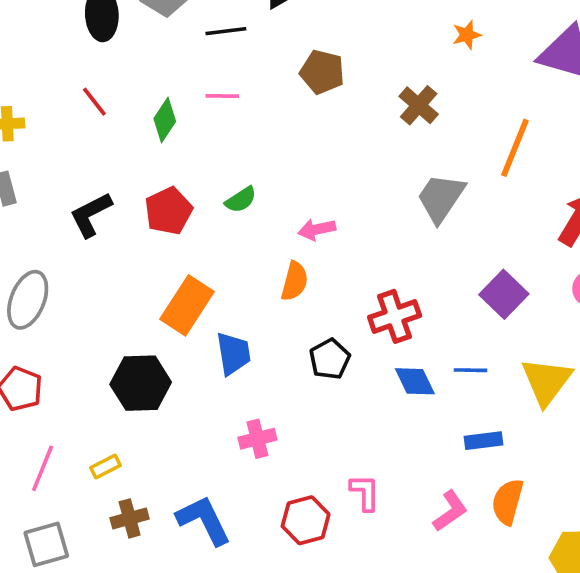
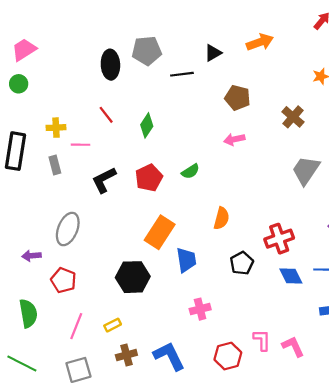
pink line: (222, 96) -> (81, 145), moved
pink arrow: (317, 229) -> (234, 139), moved
pink L-shape: (450, 511) -> (293, 346), moved, turned -80

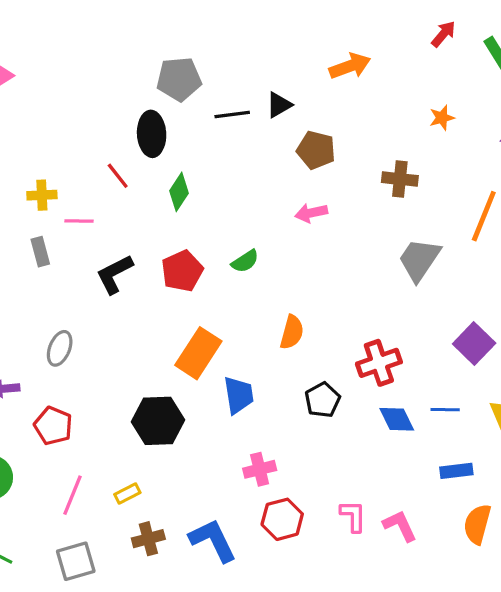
black triangle: (213, 53) -> (279, 105), moved
black ellipse: (110, 65) -> (152, 134), moved
brown cross: (293, 117) -> (400, 179), turned -35
gray ellipse: (68, 229) -> (60, 348), size x0.7
red hexagon: (228, 356) -> (282, 519), moved

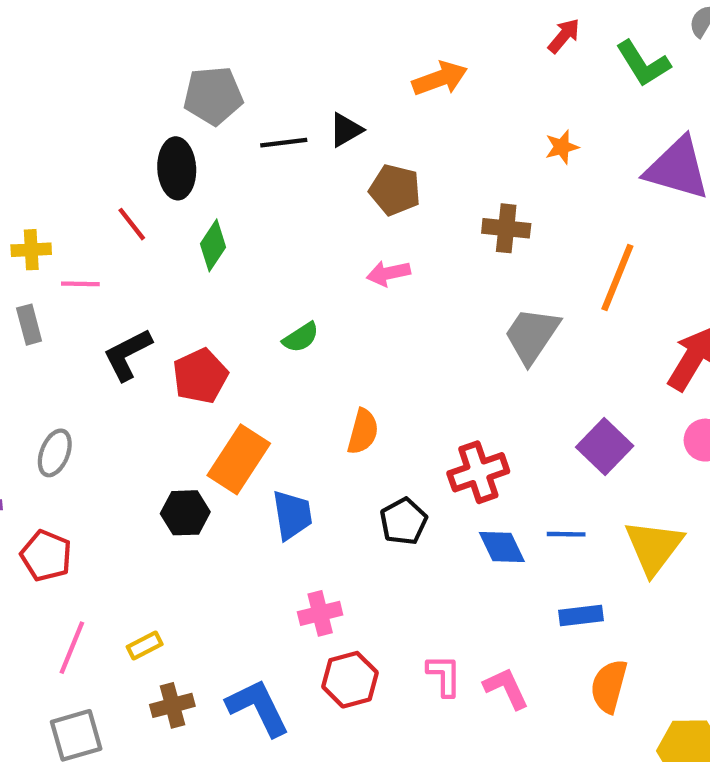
red pentagon: (182, 271) -> (200, 376), moved
black hexagon: (158, 421) -> (185, 513), moved, size x0.7

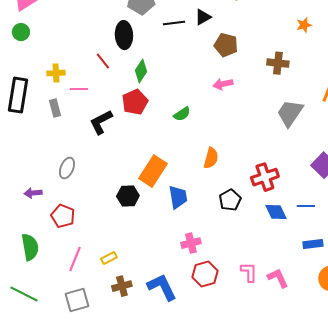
red pentagon: (200, 376) -> (135, 102), moved

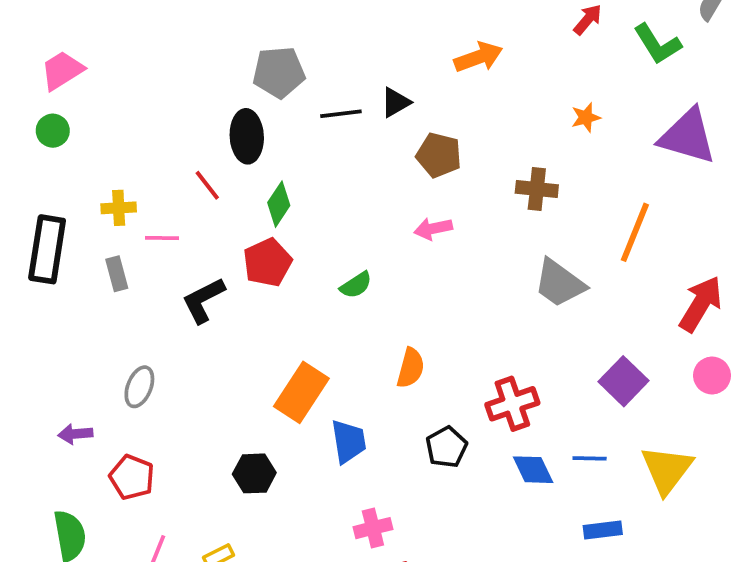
gray trapezoid: (290, 113) -> (559, 283), turned -88
black hexagon: (128, 196) -> (254, 473), moved

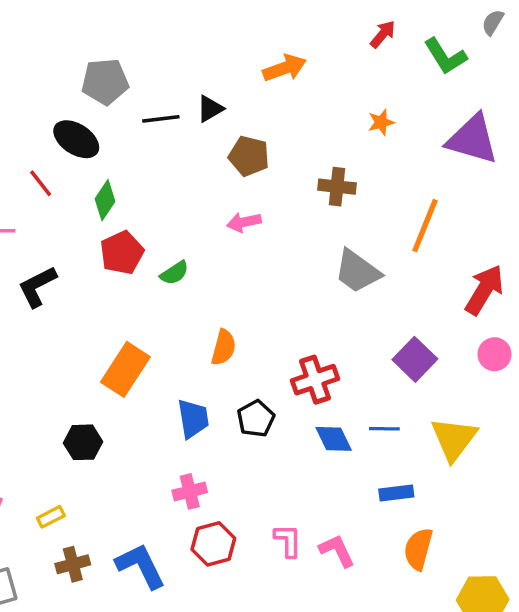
black ellipse: (247, 136) -> (76, 139), turned -54
red pentagon: (267, 262) -> (122, 253), moved
blue trapezoid: (348, 441) -> (193, 419), moved

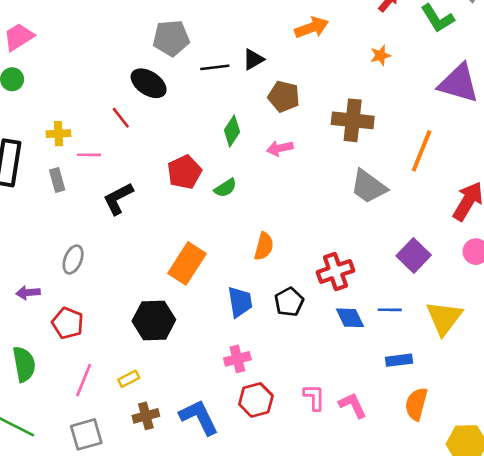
orange star: (381, 122) -> (380, 55), moved
brown cross: (337, 187) -> (353, 120), size x1.4
green diamond: (105, 200) -> (232, 131), moved
black hexagon: (83, 442) -> (154, 320), size x1.4

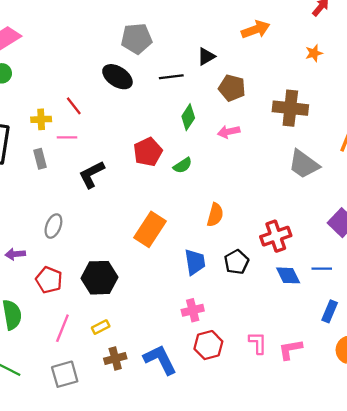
black line: (215, 67) -> (171, 77), moved
red line: (121, 118) -> (74, 106), moved
black hexagon: (154, 320) -> (99, 278), moved
blue rectangle: (399, 360) -> (330, 311), turned -60
pink L-shape: (353, 405) -> (290, 350), turned -75

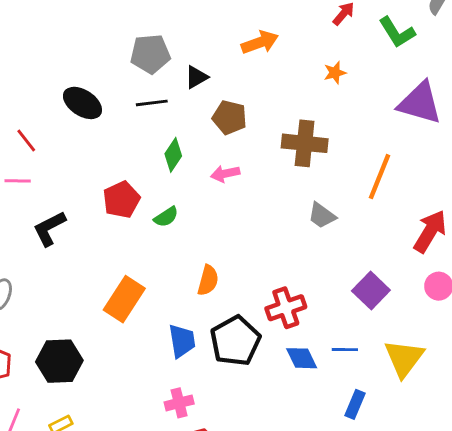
gray pentagon: (137, 39) -> (150, 54), moved
gray trapezoid: (304, 164) -> (322, 215), size x0.7
black pentagon: (236, 262) -> (235, 341), size x1.6

